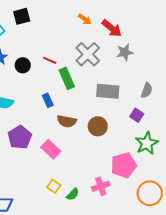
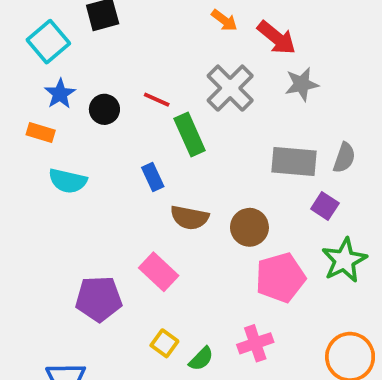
gray rectangle: (108, 91) -> (294, 162), moved
purple pentagon: (20, 137) -> (99, 299), moved, turned 30
pink pentagon: (124, 165) -> (280, 278), moved

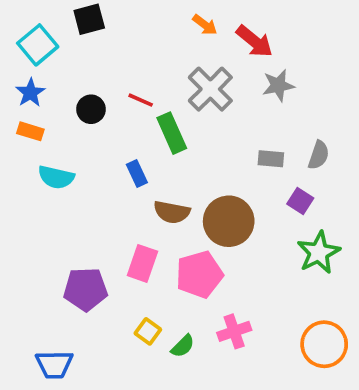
blue star: (60, 94) -> (30, 93), moved
gray rectangle: (294, 162) -> (271, 159), size x0.6
brown circle: (249, 227) -> (229, 221), size x1.4
pink rectangle: (159, 272) -> (142, 263), turned 66
pink pentagon: (280, 278) -> (199, 274), moved

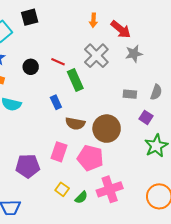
orange arrow: (205, 25) -> (93, 20), turned 56
pink pentagon: (199, 274) -> (90, 158), turned 30
pink cross: (234, 331) -> (110, 189), size x1.4

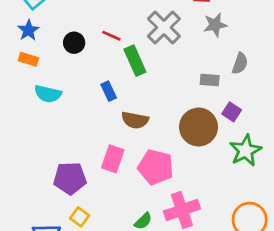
gray semicircle: (156, 92) -> (240, 63), moved
brown circle: (107, 129) -> (199, 127), moved
yellow square: (62, 189) -> (80, 217), moved

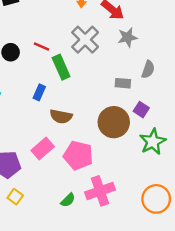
blue rectangle: (109, 91) -> (39, 92), turned 49
pink rectangle: (113, 159) -> (43, 149), turned 30

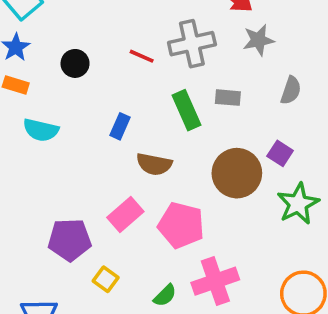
gray cross: (85, 40) -> (192, 44), turned 32
red line: (42, 47) -> (142, 56), moved
green rectangle: (61, 67) -> (187, 110), moved
gray rectangle: (123, 83) -> (228, 98), moved
yellow square: (15, 197) -> (106, 279), moved

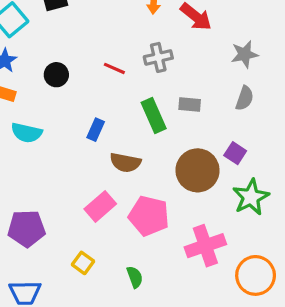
gray star: (258, 40) -> (245, 54), moved
gray cross: (192, 44) -> (158, 57), size x0.7
purple pentagon: (70, 240) -> (27, 228), moved
pink cross: (215, 281) -> (205, 246), moved
green semicircle: (165, 295) -> (135, 277), turned -65

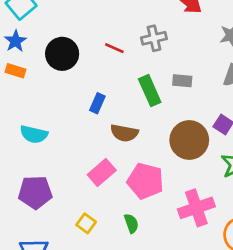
black circle: (56, 75) -> (62, 54), size x1.5
cyan semicircle: (27, 133) -> (34, 134), moved
green semicircle: (135, 277) -> (131, 223), moved

